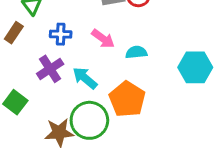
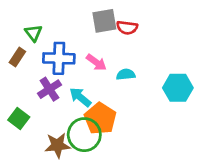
blue cross: (61, 34) -> (59, 58), size x1.6
orange pentagon: (127, 99) -> (100, 119), moved

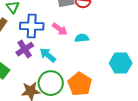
cyan hexagon: (178, 88) -> (121, 63), moved
orange pentagon: (100, 119) -> (80, 84), moved

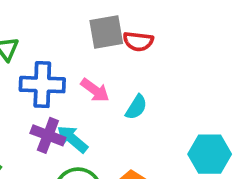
cyan semicircle: (82, 38) -> (136, 107), turned 128
purple cross: (25, 49) -> (48, 135), moved, turned -36

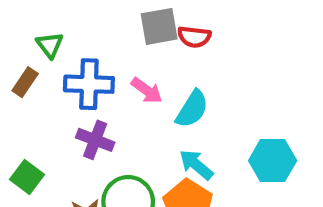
cyan semicircle: (136, 107) -> (192, 109), size x1.4
cyan arrow: (72, 139) -> (196, 165), moved

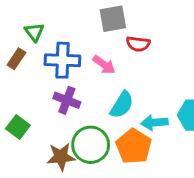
red semicircle: (194, 37) -> (138, 44), moved
cyan semicircle: (192, 109) -> (122, 105), moved
cyan arrow: (196, 165) -> (154, 123), moved, turned -45

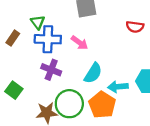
green triangle: (34, 32) -> (38, 22), moved
red semicircle: (138, 44) -> (135, 27), moved

